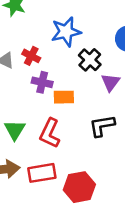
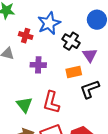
red cross: (31, 56) -> (26, 36), moved
orange rectangle: (64, 97) -> (74, 72), moved

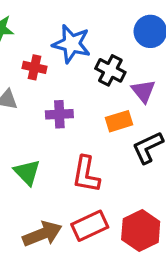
blue star: (49, 23) -> (72, 44), turned -30
green triangle: (24, 105) -> (27, 172), moved

